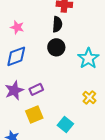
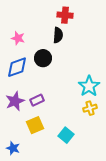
black circle: (56, 47) -> (43, 58), moved
cyan star: (88, 58) -> (89, 86), moved
yellow cross: (89, 97) -> (90, 108), turned 32

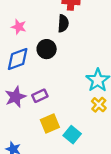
yellow cross: (90, 108) -> (99, 105), turned -32
yellow square: (35, 125) -> (50, 124), moved

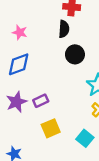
black circle: (47, 49) -> (75, 54), moved
cyan square: (72, 135) -> (85, 138), moved

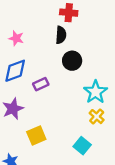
purple rectangle: (41, 101) -> (41, 84), moved
yellow square: (51, 128) -> (36, 136), moved

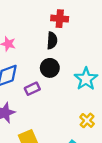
black circle: (72, 61) -> (50, 68), moved
cyan star: (96, 92) -> (86, 79), moved

